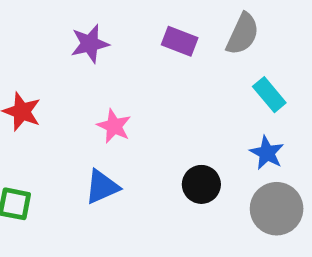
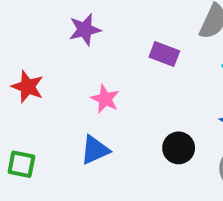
purple rectangle: (180, 41) -> (164, 54), moved

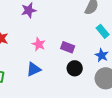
purple rectangle: (164, 54) -> (68, 47), moved

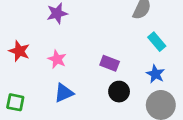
pink star: (39, 44) -> (57, 59), moved

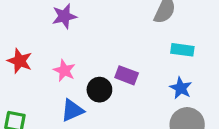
cyan rectangle: (157, 42) -> (182, 50), turned -42
black circle: (119, 92) -> (99, 90), moved

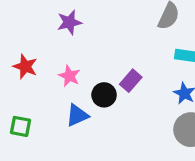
purple rectangle: (127, 75) -> (131, 81), turned -70

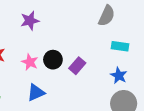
black circle: (104, 95) -> (53, 60), moved

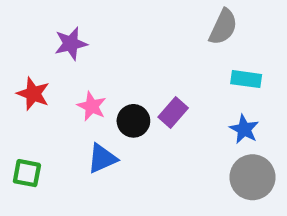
purple star: (30, 21) -> (71, 44), moved
black circle: (53, 60) -> (133, 121), moved

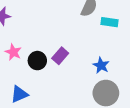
cyan rectangle: (246, 79) -> (109, 22), moved
blue triangle: (102, 158) -> (19, 94), moved

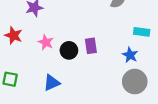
cyan rectangle: (109, 22) -> (142, 32), moved
purple rectangle: (60, 56) -> (91, 46), turned -49

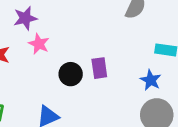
pink star: (46, 42) -> (39, 44), moved

